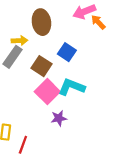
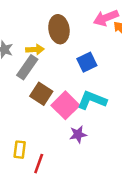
blue square: (67, 52) -> (87, 62), turned 30
brown square: (41, 66) -> (41, 94), moved

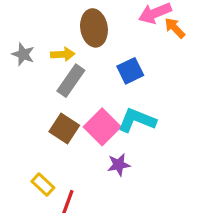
gray rectangle: (27, 67) -> (71, 81), moved
brown square: (41, 94) -> (64, 128), moved
yellow rectangle: (20, 150) -> (43, 184), turned -54

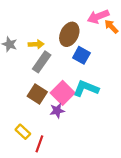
brown ellipse: (94, 28) -> (69, 34), moved, turned 35
blue square: (130, 71) -> (81, 55), turned -35
purple star: (119, 165) -> (57, 111), moved

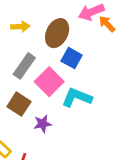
yellow arrow: (36, 44) -> (20, 27), moved
pink square: (63, 93) -> (49, 82), moved

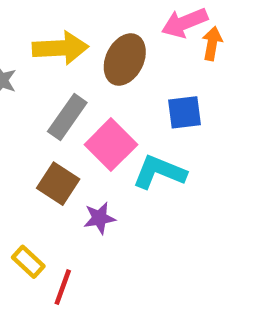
orange arrow: (107, 24) -> (212, 43), turned 54
yellow arrow: (20, 27) -> (60, 48), size x1.6
blue square: (72, 58) -> (185, 112), moved, turned -36

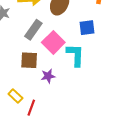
cyan L-shape: (159, 172) -> (75, 55), turned 70
brown square: (58, 184) -> (29, 60), turned -30

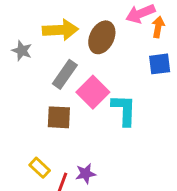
blue square: (87, 28) -> (160, 64), moved
purple star: (48, 76) -> (86, 174), moved

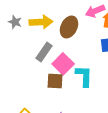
gray star: (22, 51) -> (15, 22), moved
brown square: (59, 117) -> (55, 81), moved

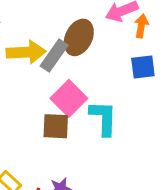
yellow arrow: (41, 22) -> (26, 52), moved
gray rectangle: (44, 52) -> (54, 56), moved

